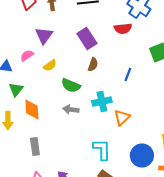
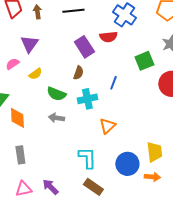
purple rectangle: (87, 38) -> (84, 47), moved
cyan cross: (102, 102) -> (87, 99), moved

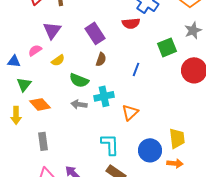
purple rectangle: (84, 47) -> (95, 33), moved
cyan cross: (87, 99) -> (104, 96), moved
orange diamond: (17, 118) -> (40, 104), turned -40

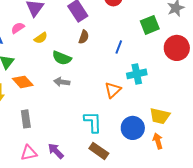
cyan cross: (104, 96) -> (137, 74), moved
yellow trapezoid: (177, 138) -> (160, 116), turned 110
orange arrow: (175, 163) -> (158, 141), turned -112

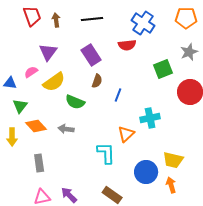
yellow semicircle: (41, 38) -> (54, 82), size x1.6
blue line: (119, 47) -> (118, 95), moved
gray arrow: (62, 82) -> (66, 129), moved
cyan L-shape: (93, 122) -> (106, 153), moved

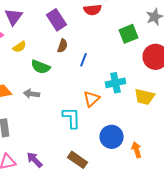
yellow semicircle: (54, 82) -> (20, 47), size x0.6
yellow trapezoid: (173, 160) -> (145, 97), moved

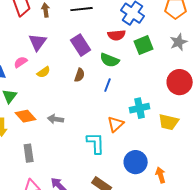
green square: (129, 34) -> (144, 45), moved
brown semicircle: (63, 46) -> (80, 75), moved
green semicircle: (41, 67) -> (110, 60), moved

